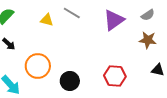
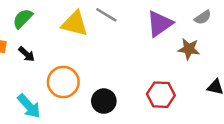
yellow triangle: (47, 20) -> (75, 24), size x1.6
brown star: (148, 40) -> (189, 49), moved

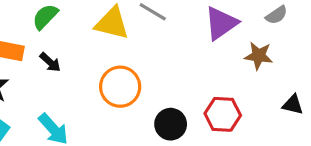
orange circle: (63, 82) -> (120, 87), moved
black circle: (104, 101) -> (171, 124), moved

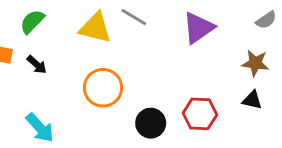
gray semicircle: (276, 15) -> (266, 20), moved
brown star: (259, 56) -> (255, 63), moved
black triangle: (293, 105) -> (252, 100), moved

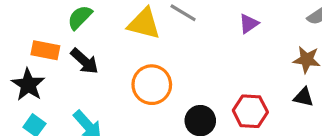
purple triangle: (198, 28) -> (249, 24), size x0.6
black arrow: (37, 65) -> (84, 61), size x1.4

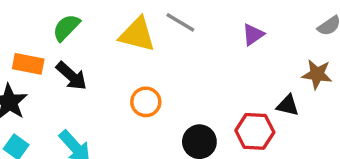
orange circle: (152, 85) -> (146, 102), size x0.7
black triangle: (304, 97) -> (288, 105), moved

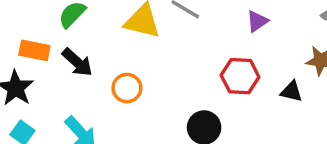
orange circle: (146, 102) -> (127, 88), moved
red hexagon: (255, 131) -> (240, 76), moved

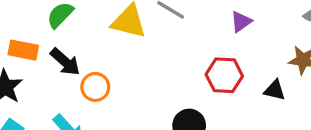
orange circle: (127, 88) -> (95, 87), moved

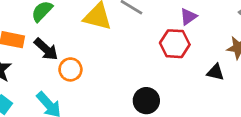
red hexagon: (224, 75) -> (175, 44), moved

